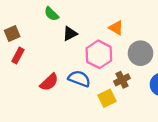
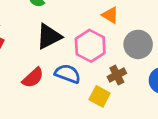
black triangle: (70, 34) -> (49, 36), moved, size x1.5
yellow square: (107, 98) -> (100, 96), turned -36

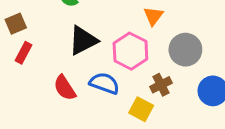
orange triangle: (110, 15) -> (153, 16), turned 36
red semicircle: (33, 78) -> (65, 88), turned 100

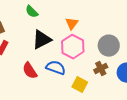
orange triangle: (153, 16) -> (72, 24), moved
brown cross: (161, 85) -> (101, 69), moved

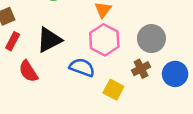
black triangle: (42, 40) -> (49, 40), moved
red semicircle: (30, 71) -> (28, 71), moved

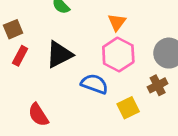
red semicircle: (28, 71) -> (38, 115), moved
yellow square: (113, 90) -> (128, 108), turned 36

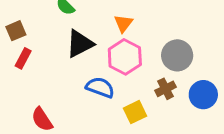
black triangle: (59, 54) -> (80, 44), moved

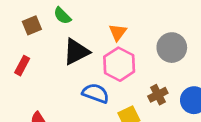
brown square: (16, 31) -> (32, 25), moved
gray circle: (177, 55) -> (172, 48), moved

